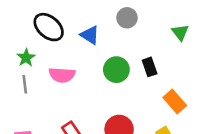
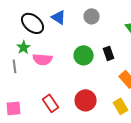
blue triangle: (90, 35) -> (59, 17), moved
green star: (26, 58) -> (24, 47), moved

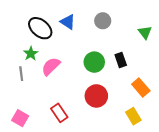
pink semicircle: (43, 59) -> (51, 66), turned 132
red circle: (86, 100) -> (96, 96), moved
pink square: (14, 108) -> (20, 118), turned 35

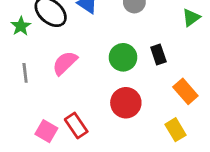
green triangle: (145, 32) -> (191, 18), turned 32
green star: (31, 54) -> (21, 26), moved
pink square: (20, 118) -> (46, 131), moved

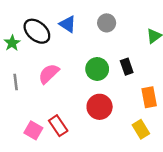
orange rectangle: (185, 91) -> (149, 97), turned 30

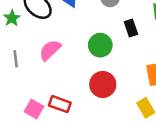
black rectangle: (127, 67) -> (131, 28), moved
red rectangle: (58, 126) -> (60, 104), turned -36

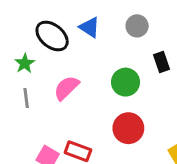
green star: (12, 18) -> (25, 63), moved

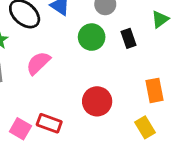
green circle: (126, 82) -> (92, 37), moved

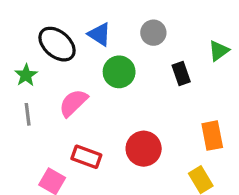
green circle: (92, 37) -> (119, 72), moved
red rectangle: (49, 123) -> (86, 157), moved

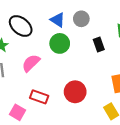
blue triangle: (99, 34) -> (58, 20), moved

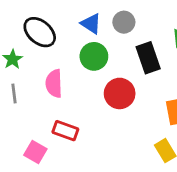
black rectangle: (99, 44) -> (148, 58), size x1.5
pink semicircle: (31, 63) -> (54, 84), turned -48
red circle: (75, 92) -> (120, 93), moved

